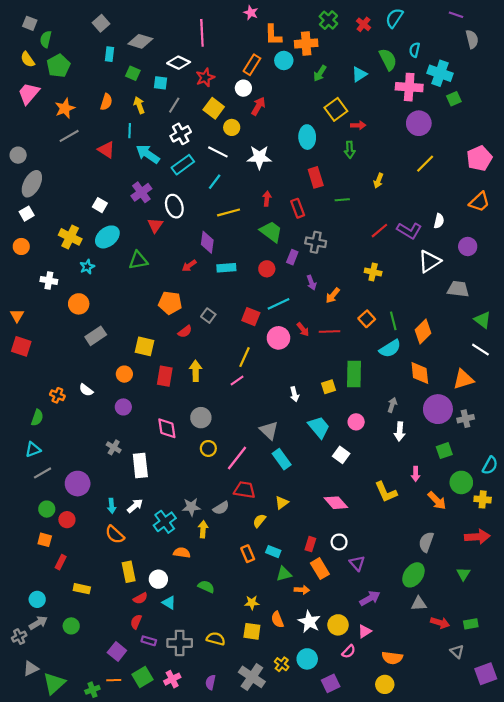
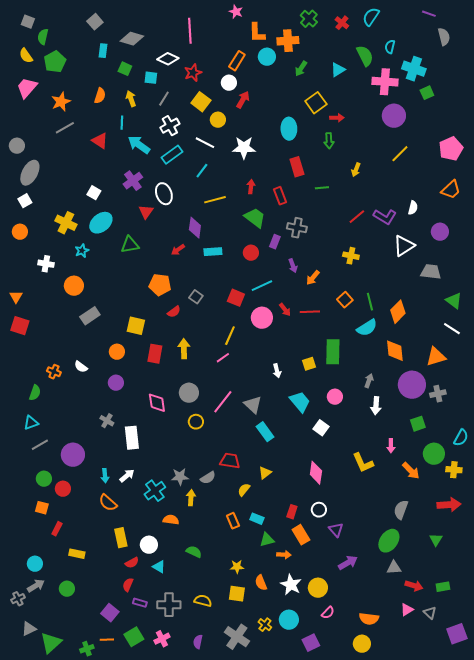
pink line: (237, 458) -> (223, 402), moved
pink diamond: (336, 503) -> (316, 473), turned 50
pink triangle: (365, 631) -> (407, 610), moved

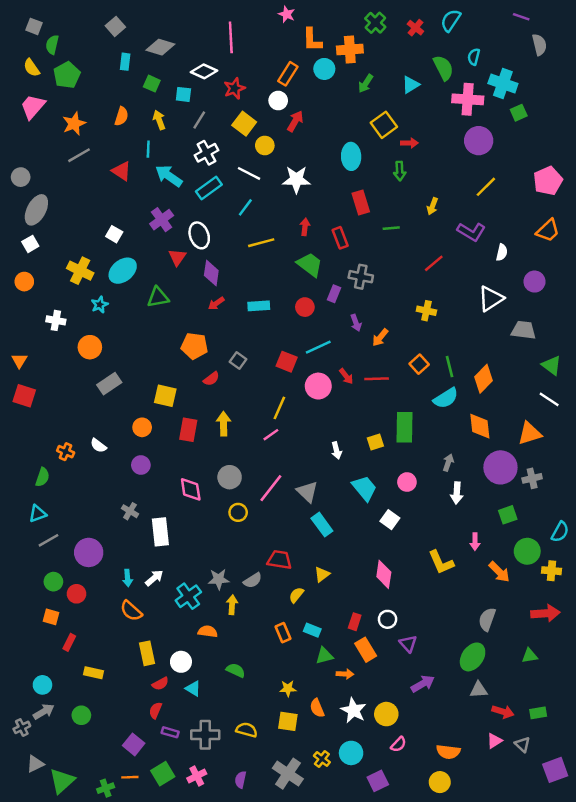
purple L-shape: (385, 217) -> (471, 232), moved
purple diamond: (195, 228) -> (211, 273), moved
green triangle: (436, 540) -> (530, 656), turned 48

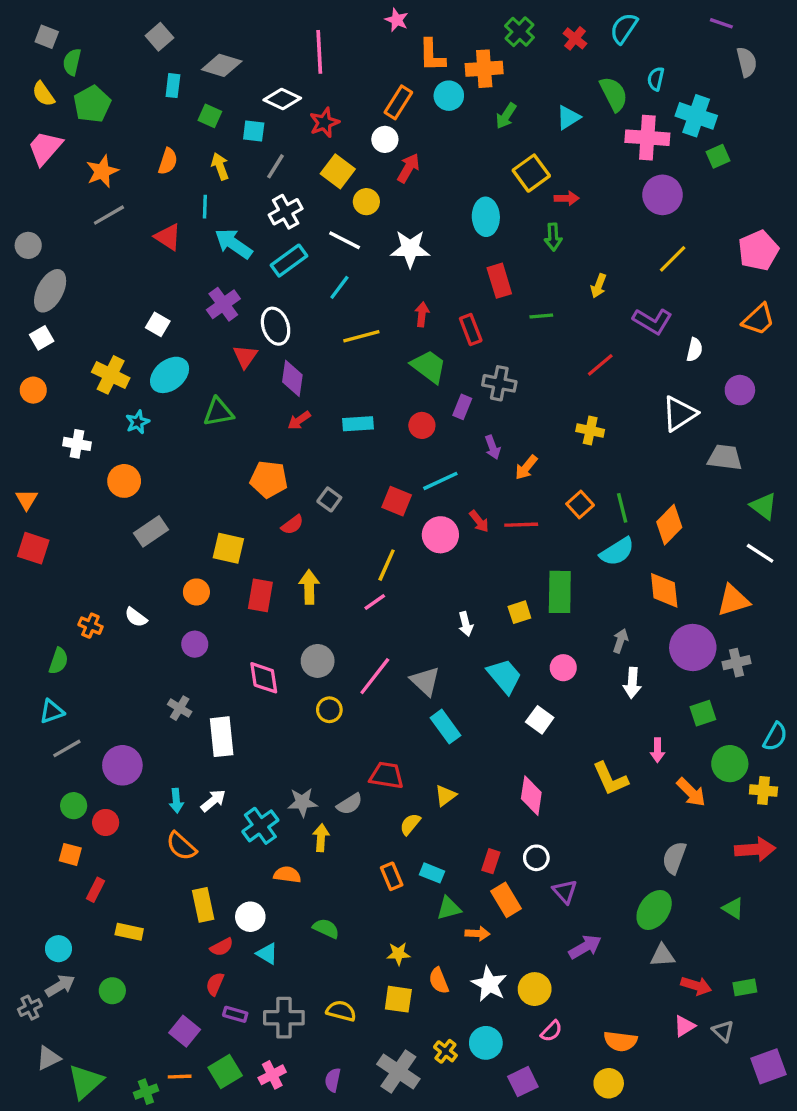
green triangle: (530, 656) -> (733, 908), turned 42

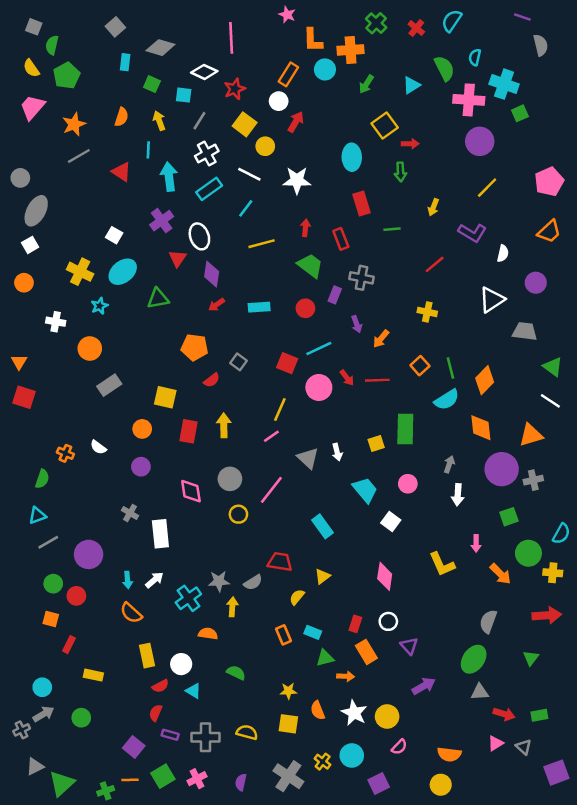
cyan arrow: (233, 244) -> (169, 177), turned 48
gray triangle: (425, 681) -> (308, 458), moved
green triangle: (733, 908) -> (531, 658), turned 35

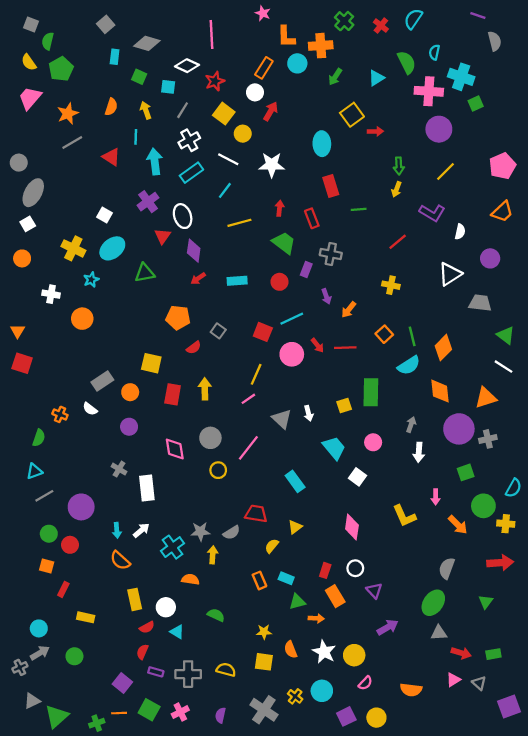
green arrow: (400, 172) -> (399, 166), moved
gray rectangle: (109, 385) -> (102, 381), moved
green square: (163, 776) -> (149, 710), turned -30
yellow circle: (441, 785) -> (376, 718), moved

